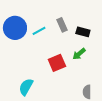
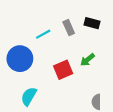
blue circle: (15, 28) -> (20, 59), moved
black rectangle: (83, 32) -> (92, 23), moved

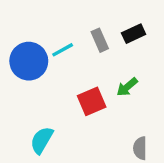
black rectangle: (92, 23) -> (134, 34), turned -40
blue circle: (20, 59) -> (29, 61), moved

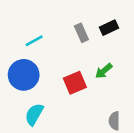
cyan line: (63, 50) -> (34, 41), moved
blue circle: (29, 61) -> (24, 75), moved

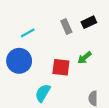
red square: (75, 83) -> (61, 67), turned 30
cyan semicircle: (34, 114) -> (43, 93), moved

